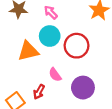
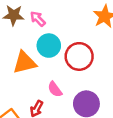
pink arrow: (51, 12) -> (38, 19), moved

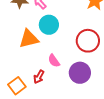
red circle: (79, 56) -> (88, 41), moved

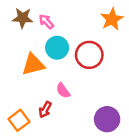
red circle: (88, 41) -> (89, 55), moved
purple circle: (80, 73) -> (107, 119), moved

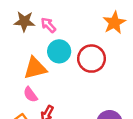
pink semicircle: (63, 91) -> (30, 95), moved

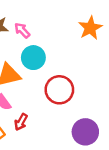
red circle: (91, 59) -> (59, 90), moved

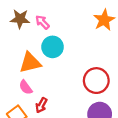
red circle: (59, 90) -> (96, 81), moved

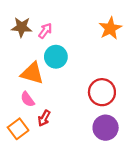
pink arrow: (42, 22) -> (45, 31), turned 80
orange triangle: (30, 63) -> (32, 73), turned 30

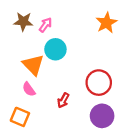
orange triangle: (32, 73) -> (33, 65), turned 30
red arrow: (44, 118) -> (63, 100), moved
orange square: (18, 129) -> (20, 117), turned -30

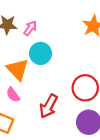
red arrow: (63, 100) -> (49, 106), size x1.5

